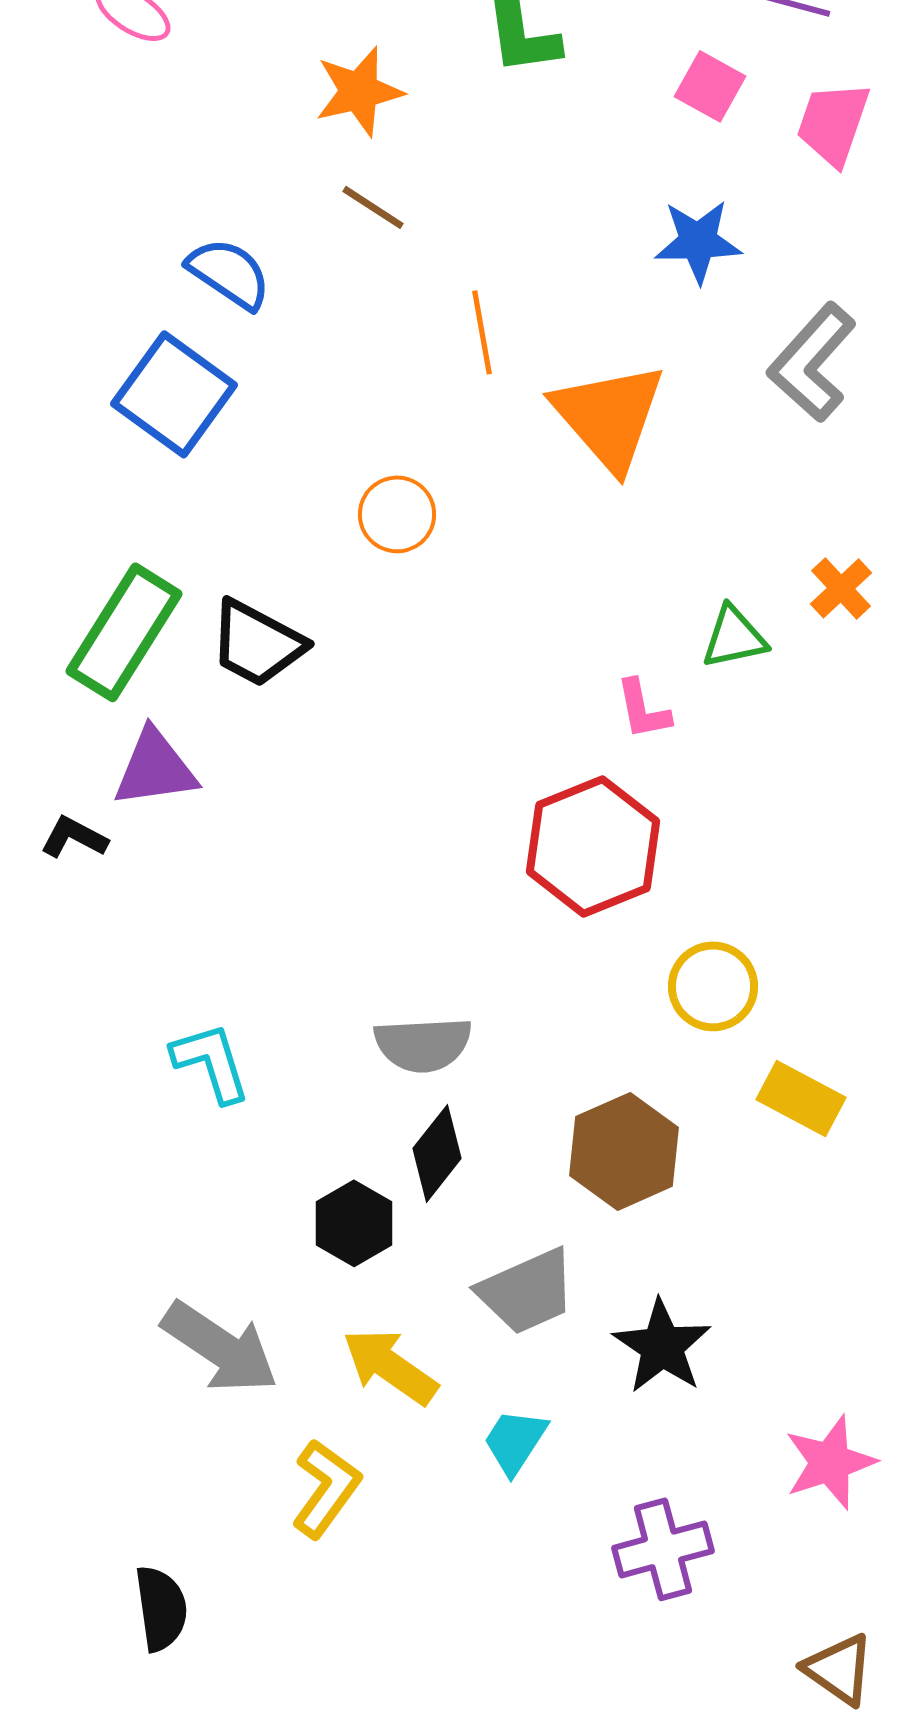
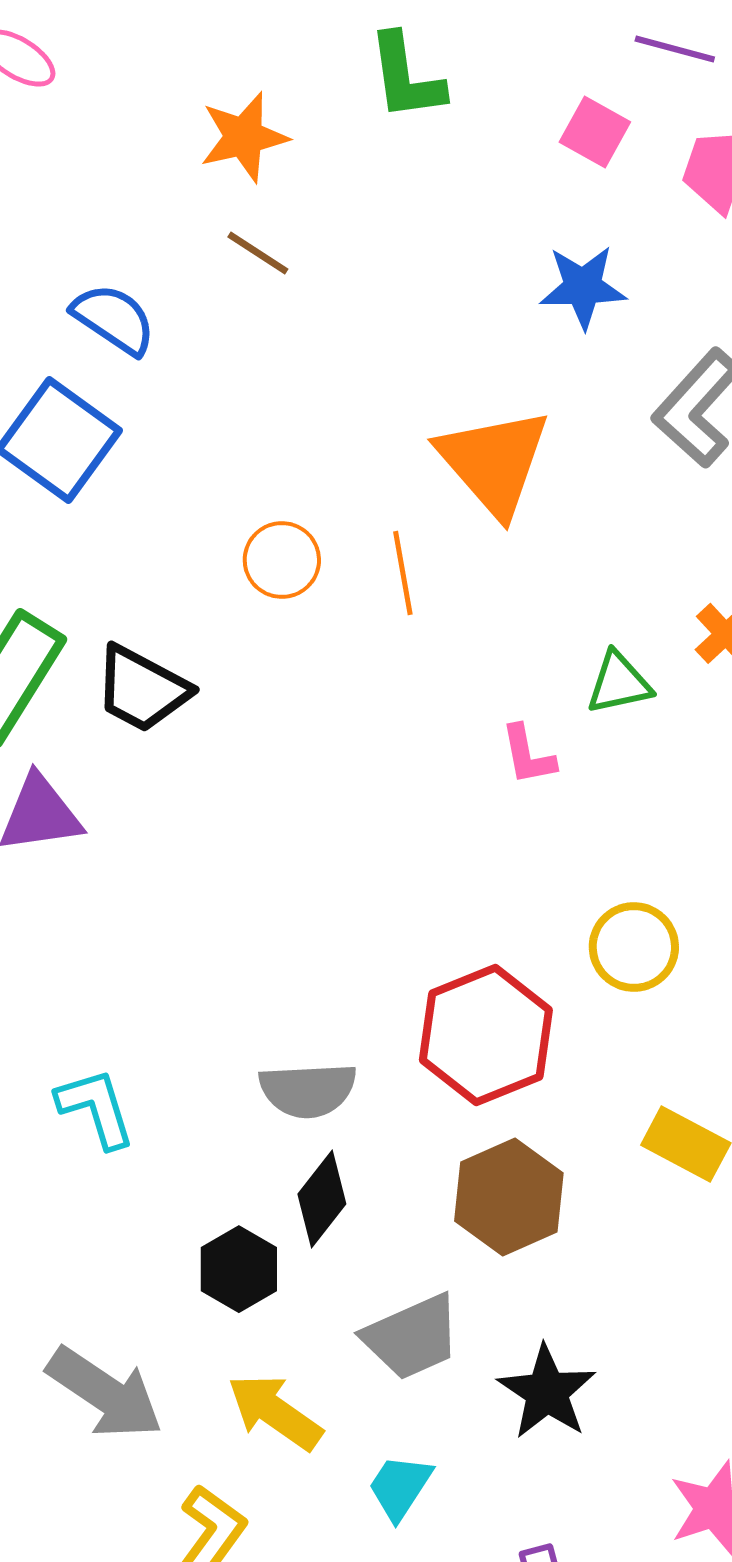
orange line: (482, 332) -> (403, 573), moved
red hexagon: (593, 846) -> (486, 1035), moved
yellow circle: (713, 986) -> (634, 947), moved

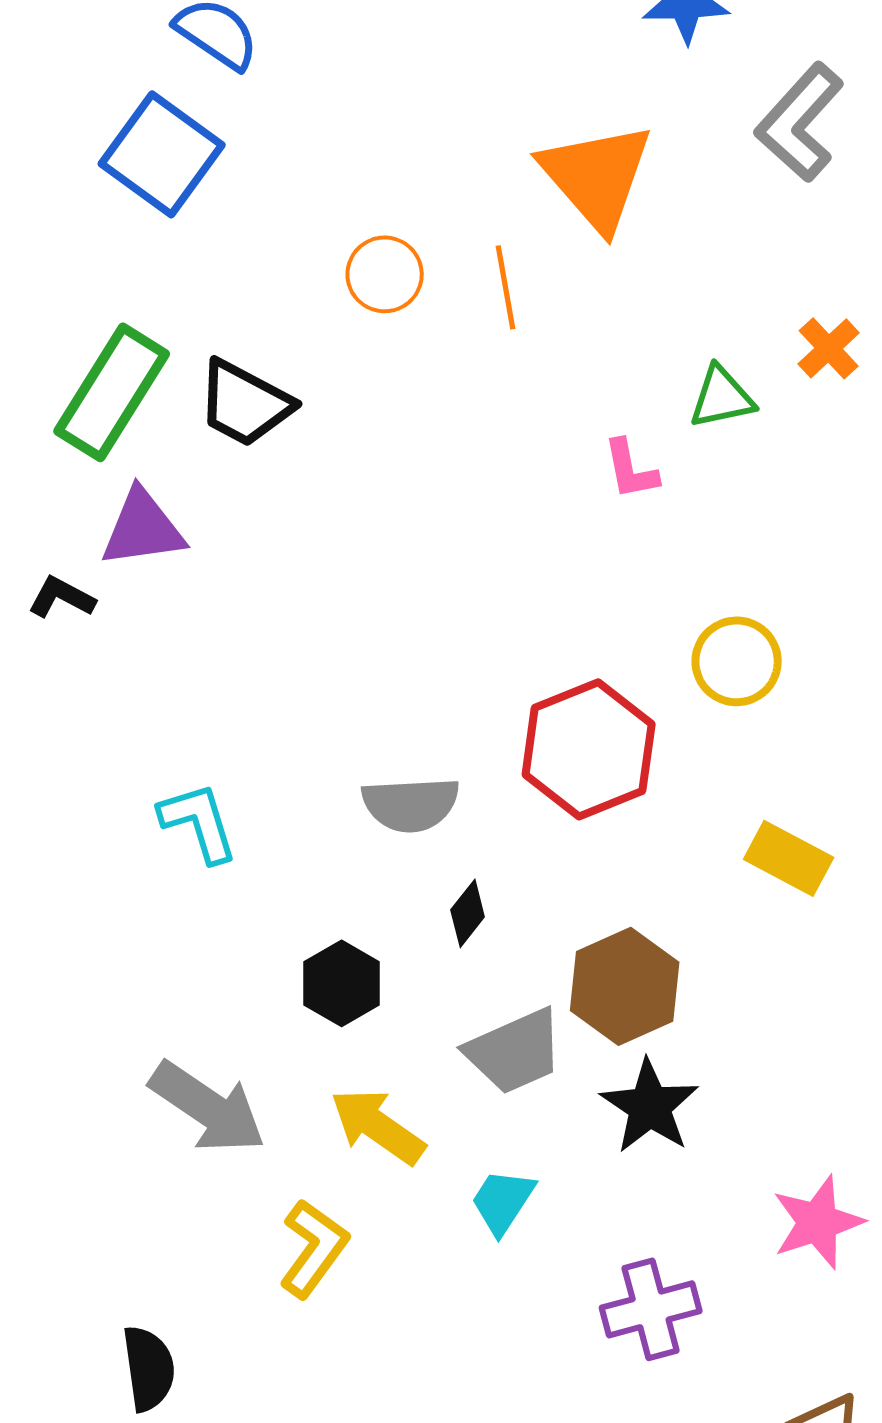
brown hexagon: (509, 1197) -> (625, 986), moved
black diamond: (322, 1199) -> (468, 913), moved, size x0.7

